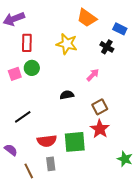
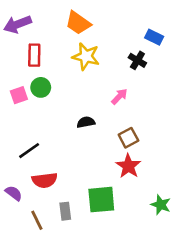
orange trapezoid: (87, 18) -> (78, 23), moved
red semicircle: (47, 141) -> (45, 180), moved
green square: (75, 142) -> (101, 200), moved

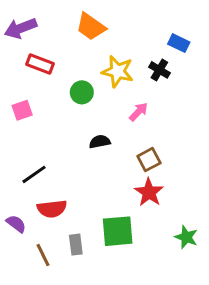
red rectangle: (34, 55) -> (40, 64), turned -70
yellow star: (86, 56) -> (118, 71), moved
green circle: (41, 87) -> (82, 92), moved

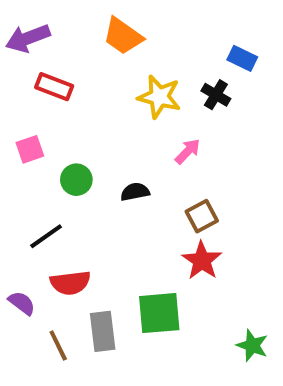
green circle: (82, 92) -> (76, 180), moved
green star: (186, 237) -> (252, 345), moved
gray rectangle: (76, 245) -> (103, 331), size x1.4

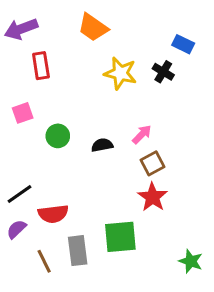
red rectangle: (54, 87) -> (41, 66), turned 60
pink arrow: (188, 151) -> (142, 134), moved
black line: (46, 236) -> (20, 194), moved
purple semicircle: (22, 303) -> (17, 229), turned -80

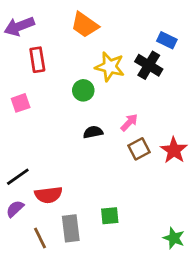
black cross: (163, 72) -> (149, 65), size x1.4
green circle: (58, 136) -> (83, 90), moved
red star: (153, 197) -> (174, 150), moved
green square: (120, 237) -> (110, 216), size x0.6

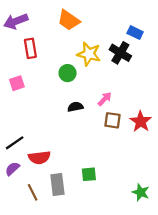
brown square: (139, 149) -> (113, 120), turned 36

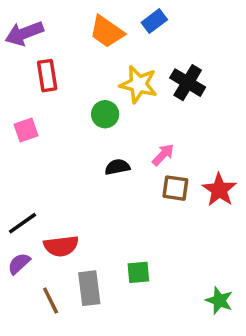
blue rectangle: (135, 33) -> (154, 21), moved, turned -63

